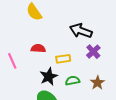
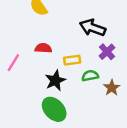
pink line: (12, 61) -> (13, 63), turned 56
green semicircle: (73, 81) -> (90, 76), moved

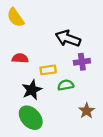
purple cross: (107, 52) -> (82, 62), turned 35
brown star: (112, 88) -> (87, 111), moved

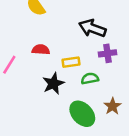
green ellipse: (31, 118) -> (82, 114), moved

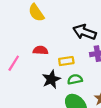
green semicircle: (90, 79) -> (75, 79), moved

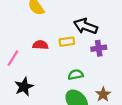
yellow rectangle: (66, 61) -> (67, 42), moved
black star: (51, 79) -> (24, 87), moved

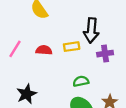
black arrow: (86, 26) -> (91, 30), turned -105
pink line: (13, 58) -> (15, 49), moved

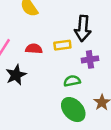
purple cross: (105, 54) -> (90, 59), moved
black star: (27, 94) -> (16, 75), moved

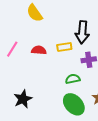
black star: (16, 75) -> (23, 99), moved

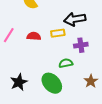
black arrow: (82, 32) -> (75, 19), turned 75
green ellipse: (74, 104) -> (52, 83), moved

